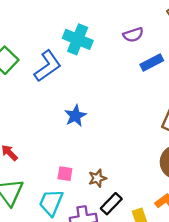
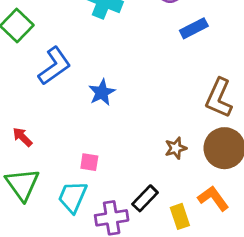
blue L-shape: (48, 66) -> (54, 66), moved
brown star: (97, 178) -> (176, 148), moved

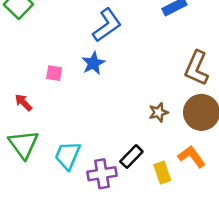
blue L-shape: (54, 66) -> (107, 25), moved
pink square: (89, 162) -> (54, 73), moved

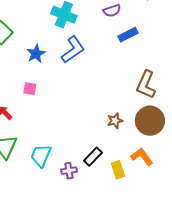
blue star: (93, 63) -> (36, 54), moved
purple cross: (102, 174) -> (69, 171), size x0.7

